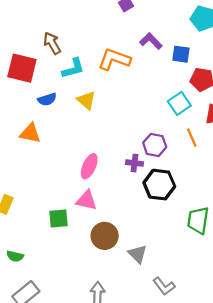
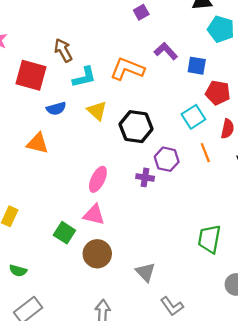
black hexagon: (159, 185) -> (136, 127), moved
green square: (59, 218) -> (64, 233), turned 36
brown circle: (105, 236) -> (97, 254), moved

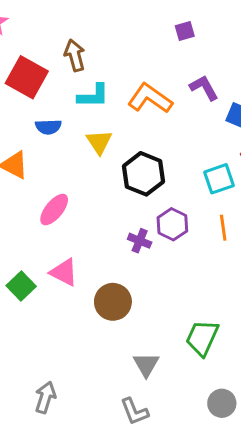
pink ellipse: (98, 179) -> (54, 210), moved
brown circle: (97, 254) -> (113, 302), moved
gray triangle: (146, 272) -> (146, 365), moved

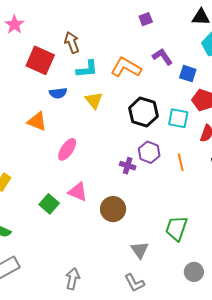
black hexagon: (144, 174) -> (143, 112), moved
cyan square: (219, 179) -> (178, 118), turned 35
orange line: (223, 228) -> (181, 162), moved

